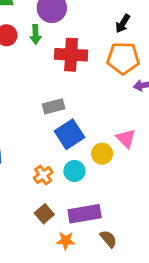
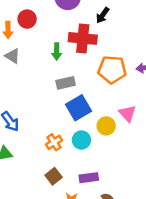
black arrow: (123, 24) -> (103, 15), moved
green arrow: (36, 34) -> (57, 51), moved
orange pentagon: (123, 58) -> (112, 70), moved
purple rectangle: (85, 214) -> (89, 178), size x0.7

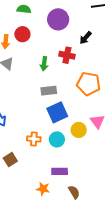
red cross: (83, 38) -> (67, 55), size x0.7
orange cross: (54, 142) -> (34, 139), turned 32
brown square: (54, 176) -> (10, 160), moved

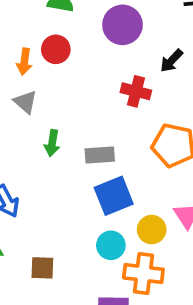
green arrow: (44, 64) -> (52, 143), moved
orange cross: (34, 139) -> (143, 274), moved, size x1.5
brown square: (10, 160) -> (42, 268), moved, turned 32

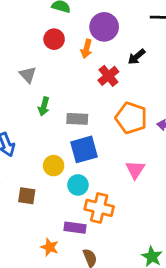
orange arrow: (24, 62) -> (86, 49), moved
red cross: (136, 91) -> (108, 76), turned 30
yellow circle: (152, 230) -> (54, 166), moved

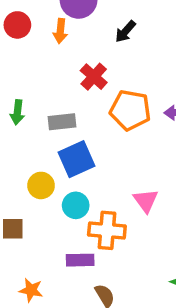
red cross: (108, 76) -> (94, 77), moved
pink triangle: (135, 170) -> (146, 201), moved
orange star: (50, 247) -> (31, 290), moved

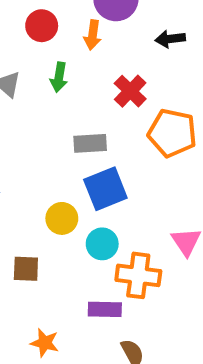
black arrow: (125, 31) -> (170, 39), turned 40
green arrow: (17, 112) -> (59, 77), moved

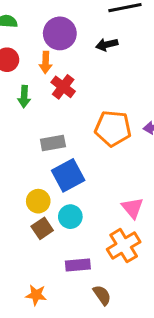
black arrow: (170, 39) -> (107, 45), moved
red cross: (130, 91) -> (63, 87), moved
brown square: (26, 269) -> (42, 228), moved, turned -30
orange cross: (138, 275) -> (124, 246), moved, turned -32

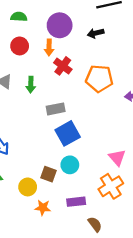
green arrow: (24, 97) -> (31, 85), moved
orange pentagon: (113, 128) -> (99, 78), moved
yellow circle: (38, 201) -> (28, 187), moved
brown square: (42, 228) -> (49, 174), turned -35
orange star: (36, 295) -> (43, 208), moved

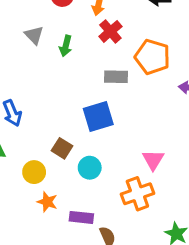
gray rectangle: (56, 109) -> (116, 77), moved
cyan circle: (70, 165) -> (90, 168), moved
brown square: (49, 174) -> (62, 148), moved
purple rectangle: (76, 202) -> (81, 217), moved

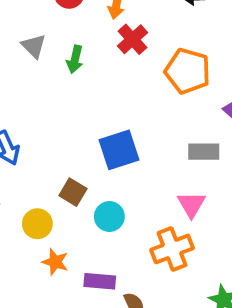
gray rectangle: (116, 77) -> (204, 152), moved

